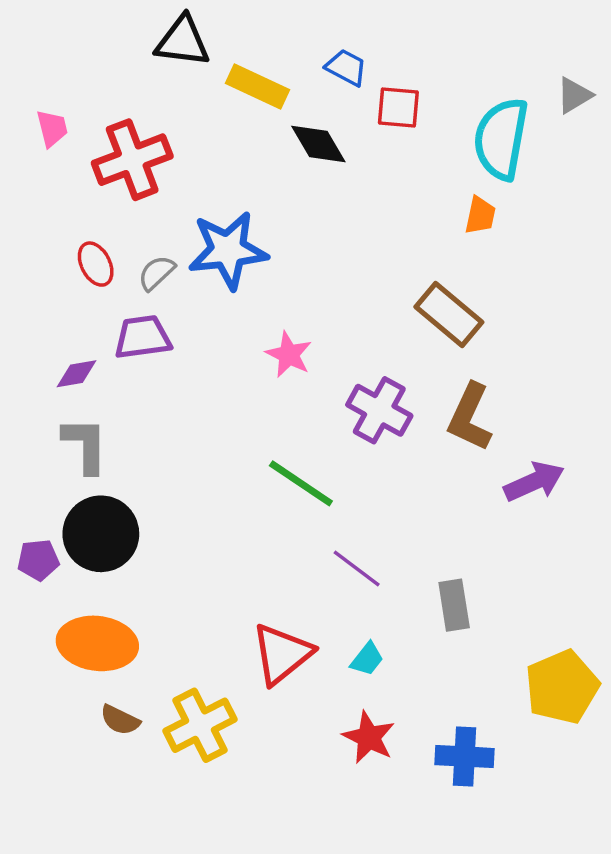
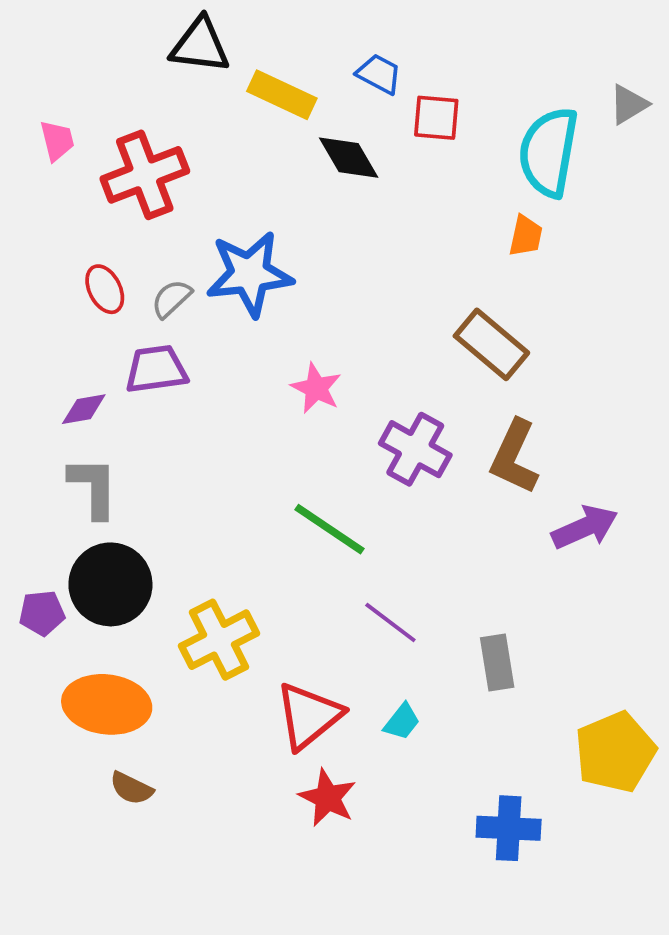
yellow cross: (200, 725) -> (219, 640), moved
red star: (369, 737) -> (328, 798), moved

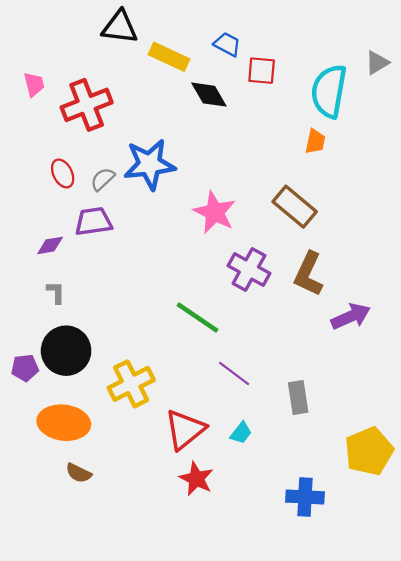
pink star: (316, 388) -> (215, 212), moved, size x1.4
gray L-shape: (93, 487) -> (56, 292), size x0.6

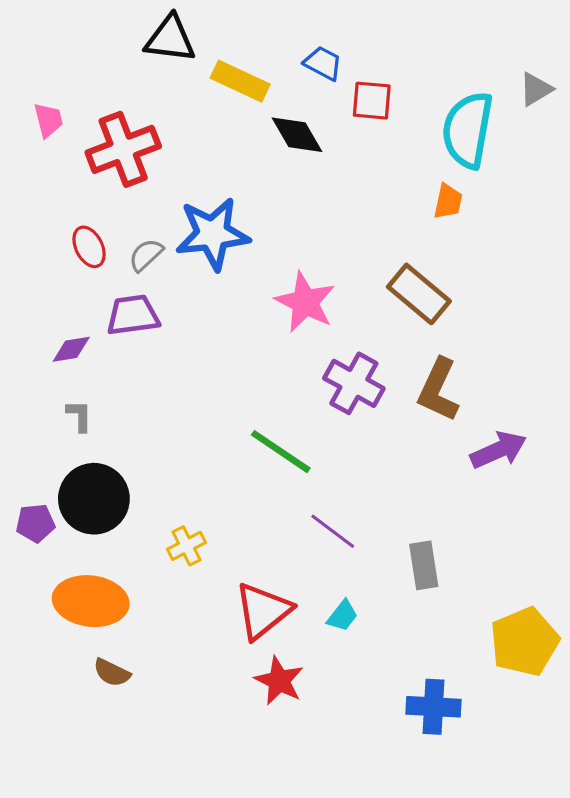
yellow cross: (131, 384) -> (187, 546), size x0.6

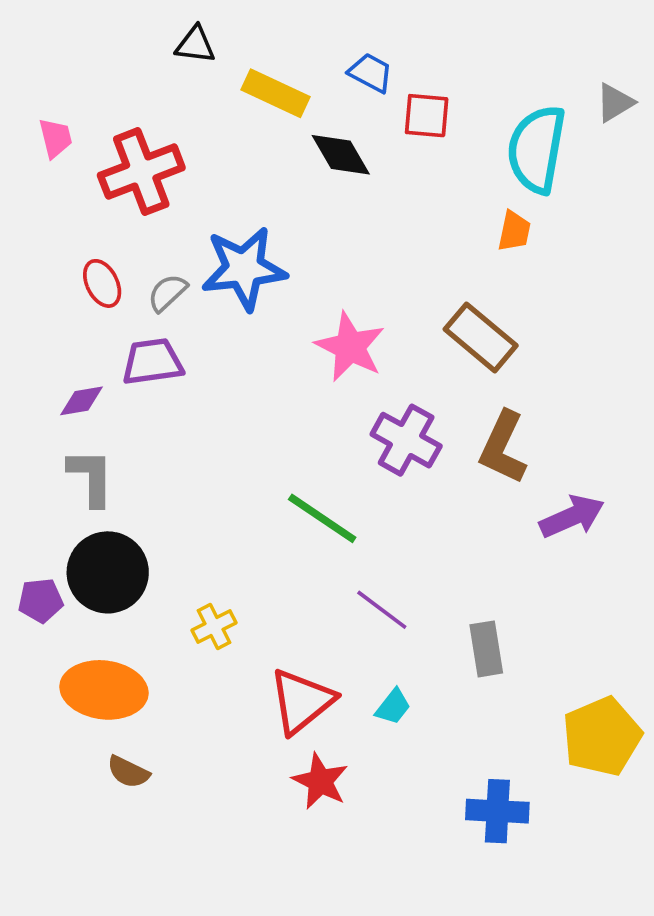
black triangle: (170, 39) -> (195, 45), size x0.7
gray L-shape: (79, 416) -> (91, 477), size x1.6

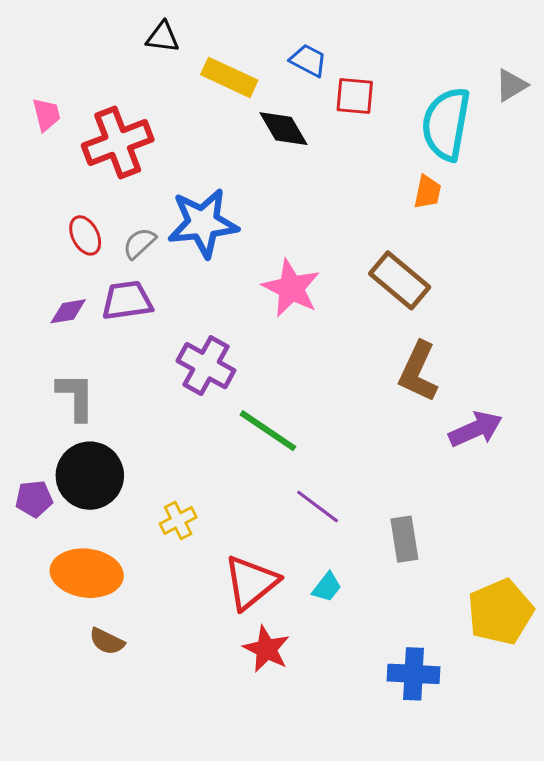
purple diamond: (82, 401) -> (68, 311), moved
purple cross: (406, 440) -> (206, 366), moved

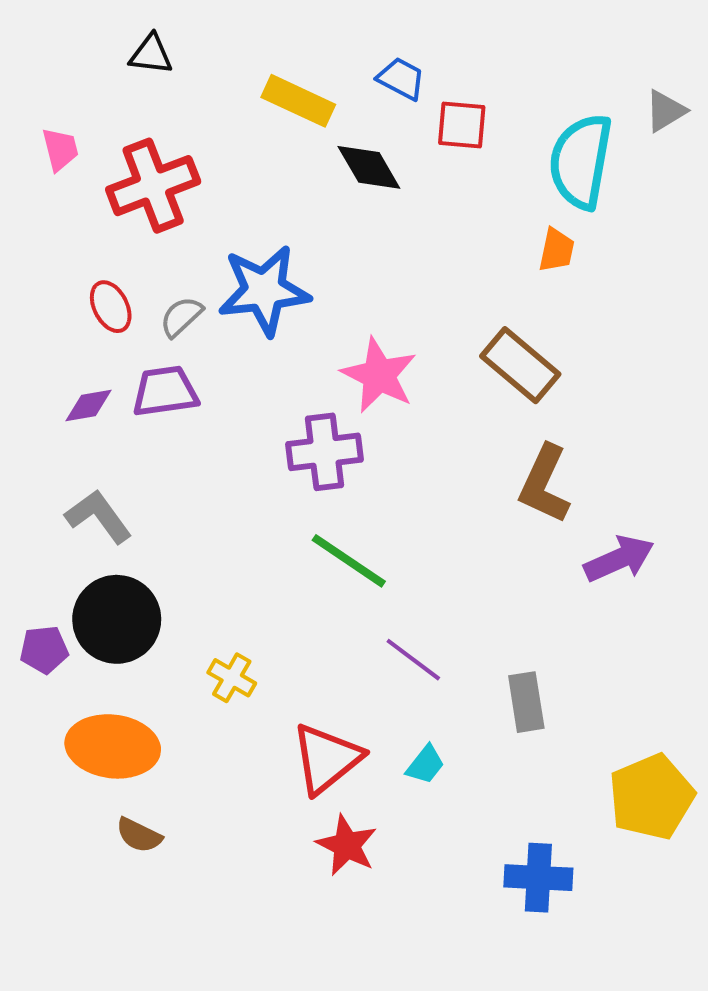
black triangle: (163, 37) -> (151, 54), moved
purple cross: (206, 366) -> (325, 452), moved, turned -36
gray L-shape: (76, 397) -> (99, 516), turned -36
yellow cross: (178, 520) -> (232, 678), turned -33

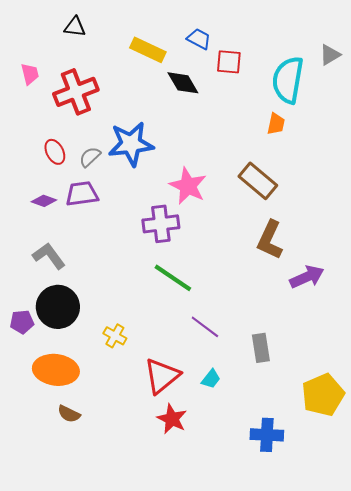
purple diamond: (88, 405) -> (44, 201), turned 30

